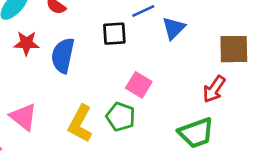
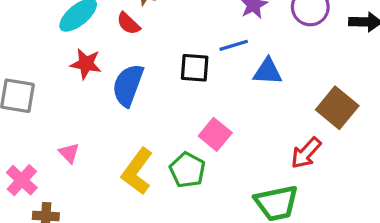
blue triangle: (174, 28) -> (268, 72), turned 40
brown square: (234, 49) -> (337, 108), turned 32
pink triangle: (23, 117) -> (69, 153), size x0.6

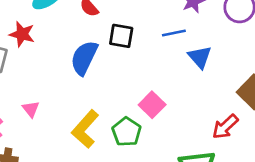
red star: (86, 64) -> (22, 34), moved
black square: (195, 68) -> (121, 36), moved
blue triangle: (268, 72) -> (200, 57), turned 40

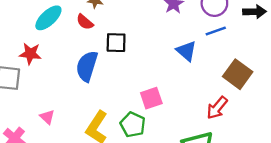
blue line: (174, 33) -> (216, 31), moved
pink square: (152, 105) -> (151, 98), turned 35

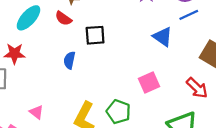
blue semicircle: (87, 66) -> (69, 60), size x0.6
pink square: (151, 98) -> (149, 82), moved
red arrow: (217, 108) -> (197, 88), turned -80

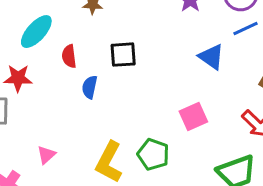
red semicircle: (63, 18) -> (69, 56), moved, turned 48
pink triangle: (36, 112) -> (46, 155), turned 40

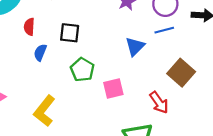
blue triangle: (211, 57) -> (135, 47), turned 30
green pentagon: (153, 154) -> (82, 70), moved

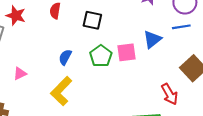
blue semicircle: (40, 52) -> (65, 57), moved
pink square: (113, 88) -> (126, 52), moved

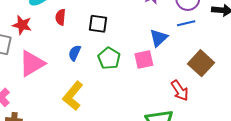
pink square: (126, 52) -> (144, 59), moved
blue semicircle: (65, 57) -> (75, 53), moved
pink triangle: (20, 74) -> (32, 64), moved, size x2.0

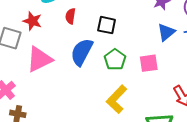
blue triangle: (159, 38) -> (166, 32), moved
blue semicircle: (75, 53) -> (82, 52), size x1.8
yellow L-shape: (73, 96) -> (117, 99), moved

